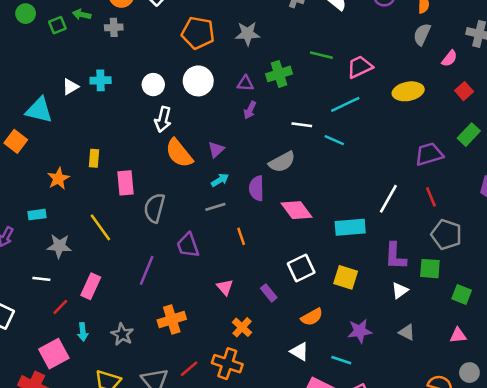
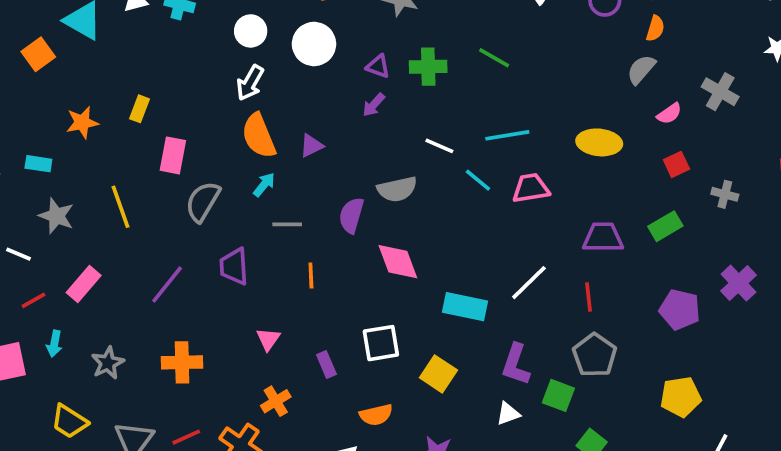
pink trapezoid: (360, 67) -> (531, 188), moved
cyan arrow: (220, 180) -> (264, 185), moved, turned -36

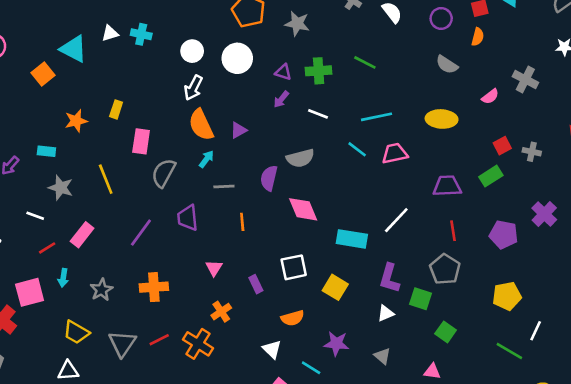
gray semicircle: (641, 69) -> (447, 65), moved, turned -95
white line: (439, 146) -> (318, 114), moved
red square: (676, 164) -> (502, 146), moved
red line: (588, 297) -> (453, 231), moved

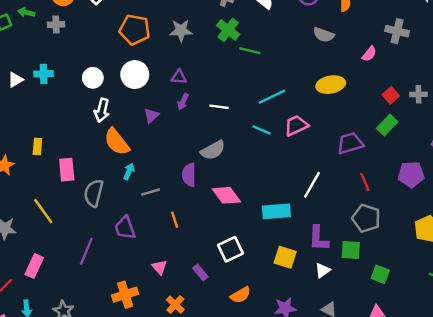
green cross: (319, 71) -> (228, 30), moved, turned -35
purple triangle: (238, 130) -> (151, 116), moved
orange cross: (154, 287) -> (125, 295), moved
yellow square: (335, 287) -> (285, 257), moved

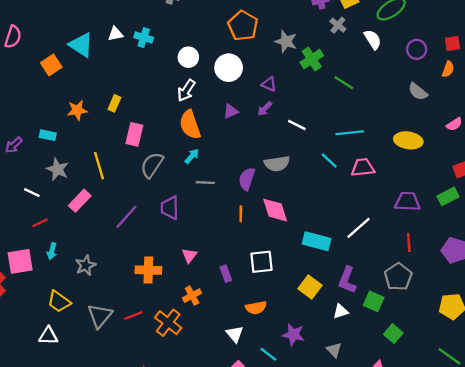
green cross: (228, 30) -> (312, 59), moved
orange line: (175, 220) -> (241, 214), moved
pink rectangle: (34, 266) -> (80, 201), moved

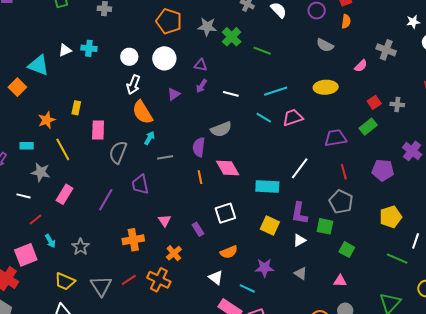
yellow line: (99, 166) -> (63, 149), moved
cyan arrow: (52, 251) -> (50, 241), turned -32

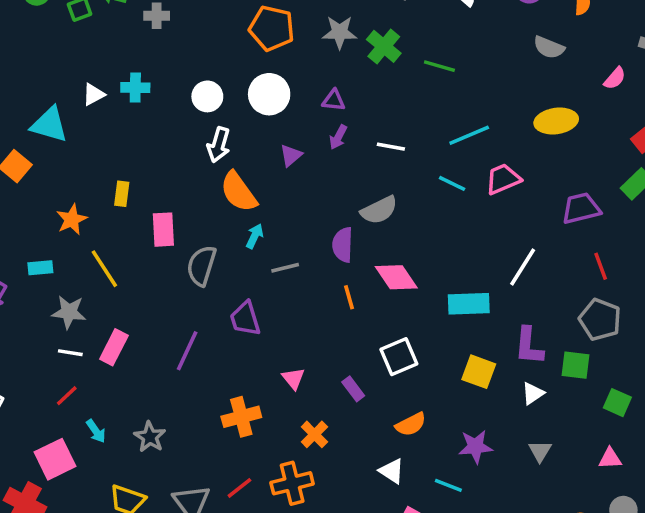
white line: (24, 196) -> (70, 353), moved
gray triangle: (301, 273) -> (540, 451), turned 32
orange cross: (159, 280) -> (292, 483), turned -35

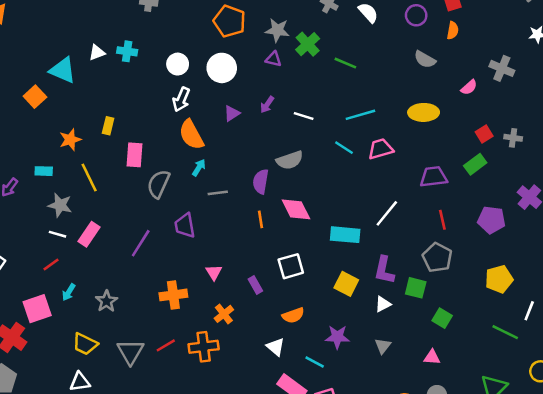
purple triangle: (334, 100) -> (273, 59), moved
cyan arrow: (96, 431) -> (69, 292), turned 60

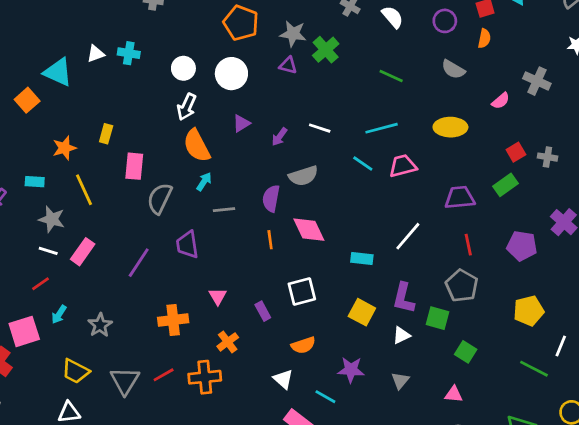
green line: (345, 63) -> (391, 76), moved
purple arrow: (267, 105) -> (279, 137), moved
cyan rectangle: (345, 235) -> (362, 258), size x0.7

